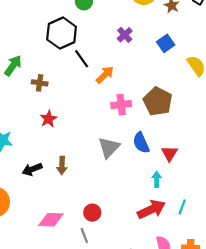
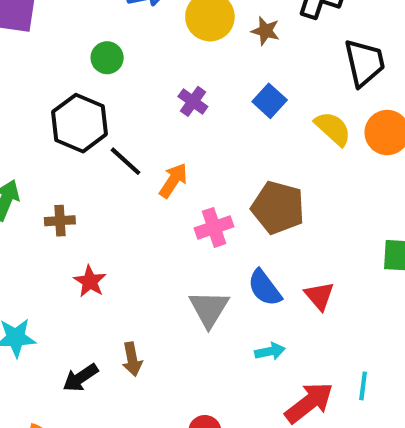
cyan arrow: (157, 179) -> (270, 351), moved, turned 91

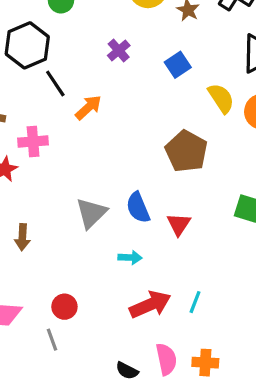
brown pentagon: (278, 207) -> (186, 151), moved
pink cross: (214, 227) -> (33, 141), moved

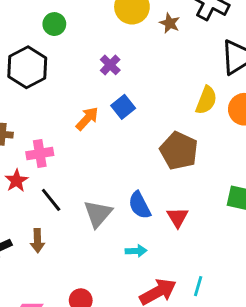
blue square: (178, 65) -> (123, 107), moved
black line: (55, 83) -> (51, 200), moved
yellow semicircle: (221, 98) -> (206, 100), turned 60

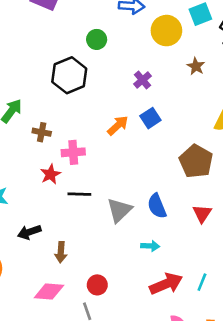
brown star: (170, 23) -> (196, 66), moved
black line: (51, 200) -> (79, 194), turned -55
red triangle: (177, 217) -> (202, 214), moved
brown arrow: (37, 241) -> (61, 252), moved

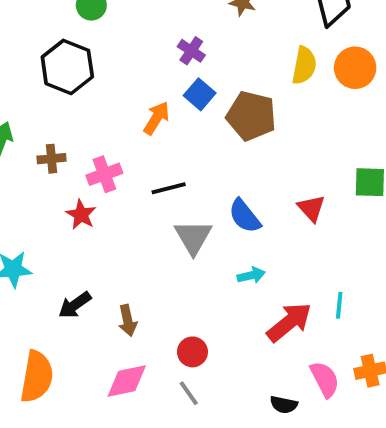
purple cross: (142, 80) -> (191, 51), moved
brown pentagon: (196, 161) -> (251, 116), moved
black line: (79, 194) -> (169, 188), moved

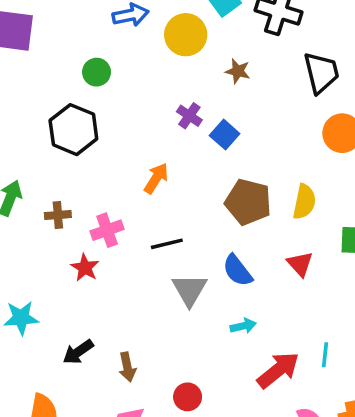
yellow semicircle: (304, 65) -> (304, 202), moved
blue square: (200, 94) -> (225, 135), moved
brown pentagon: (251, 116) -> (248, 202), moved

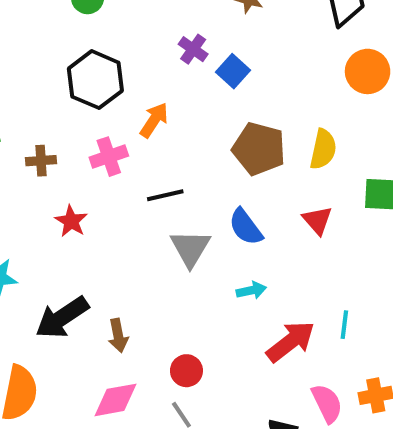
black hexagon: (73, 130) -> (95, 80), moved
pink cross: (107, 230) -> (109, 157), moved
black arrow: (78, 352) -> (62, 317), size x1.5

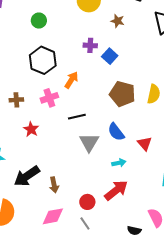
purple cross: (193, 49) -> (90, 45), turned -32
red triangle: (317, 220) -> (145, 144), moved
red arrow: (291, 342) -> (116, 190), moved

